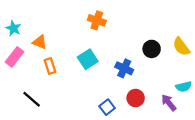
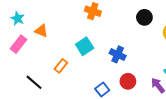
black circle: (152, 49) -> (144, 17), moved
orange rectangle: (50, 66) -> (61, 66), moved, turned 56

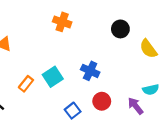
cyan square: (85, 46) -> (53, 77), moved

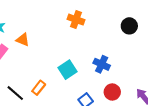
orange rectangle: (26, 84) -> (39, 88), moved

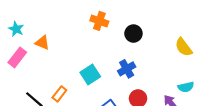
black circle: (129, 26) -> (133, 34), moved
blue cross: (102, 64) -> (127, 69), turned 35

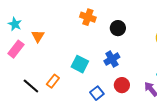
orange triangle: (42, 43) -> (38, 36), turned 40
cyan square: (90, 75) -> (80, 64), turned -30

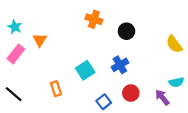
cyan square: (80, 64) -> (85, 70), turned 30
orange rectangle: (53, 81) -> (56, 89), turned -56
black line: (31, 86) -> (14, 94), moved

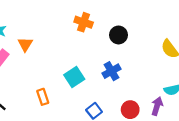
red circle: (131, 93) -> (130, 110), moved
purple arrow: (162, 97) -> (157, 106), turned 56

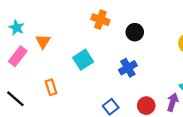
cyan square: (74, 77) -> (83, 60), moved
orange rectangle: (43, 97) -> (51, 87), moved

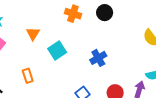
black circle: (135, 32) -> (105, 13), moved
orange triangle: (43, 41) -> (33, 34), moved

